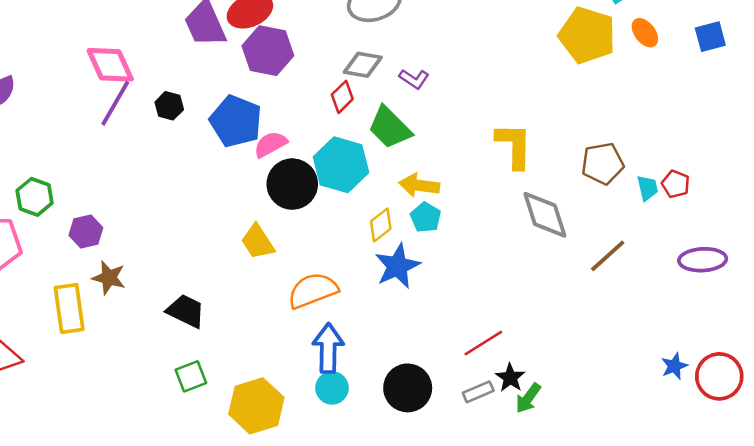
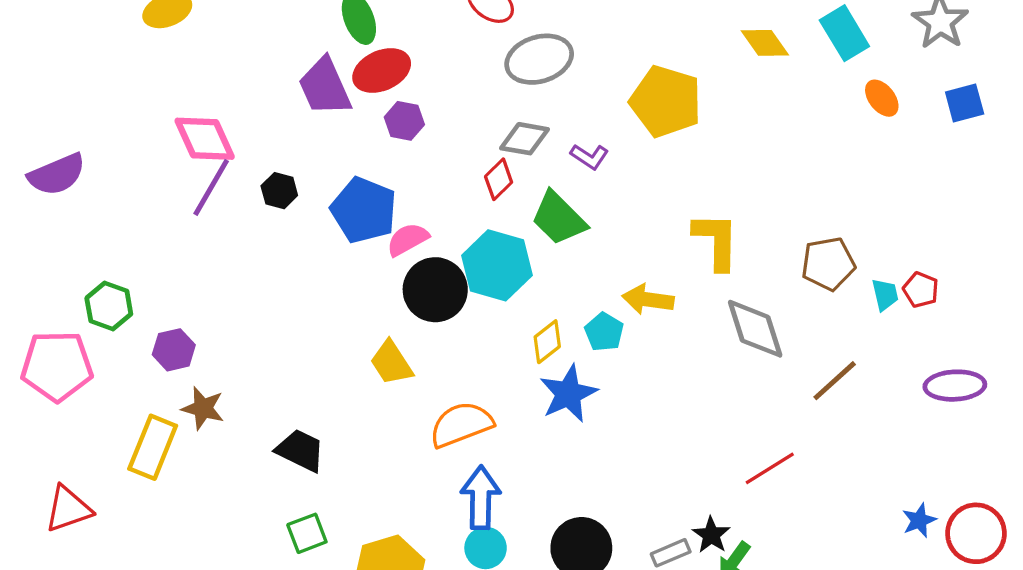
yellow pentagon: (587, 35) -> (666, 101), moved
purple hexagon: (268, 51) -> (404, 121), size x0.6
yellow arrow: (419, 185) -> (648, 299), moved
yellow rectangle: (69, 308) -> (153, 447), turned 30
red line: (483, 343) -> (770, 468), moved

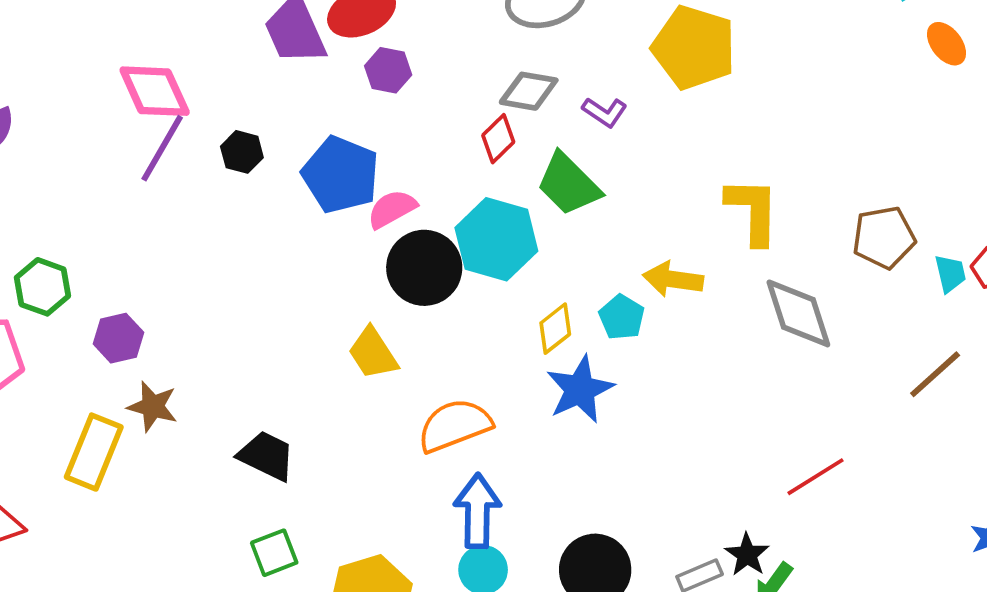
brown line: (835, 381) -> (935, 374), moved

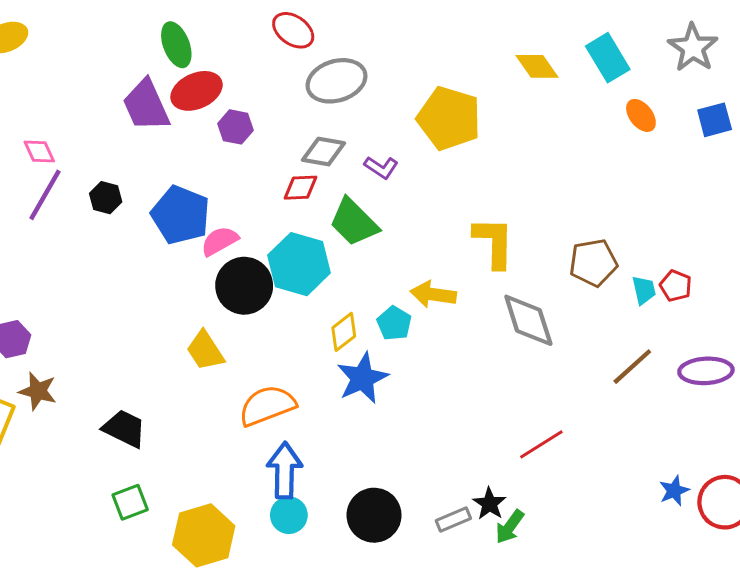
purple hexagon: (388, 70) -> (235, 127), moved
pink diamond: (155, 91) -> (39, 152), size x0.6
red diamond: (498, 139) -> (300, 188), turned 42

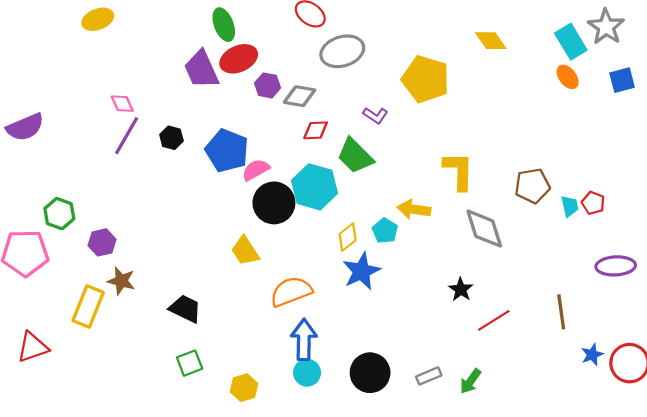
cyan rectangle: (608, 58) -> (571, 42), moved
gray diamond: (324, 152) -> (300, 96), moved
brown line: (632, 367) -> (561, 312), moved, turned -56
black star: (489, 504) -> (461, 289), moved
yellow hexagon: (204, 535) -> (244, 388), size x0.6

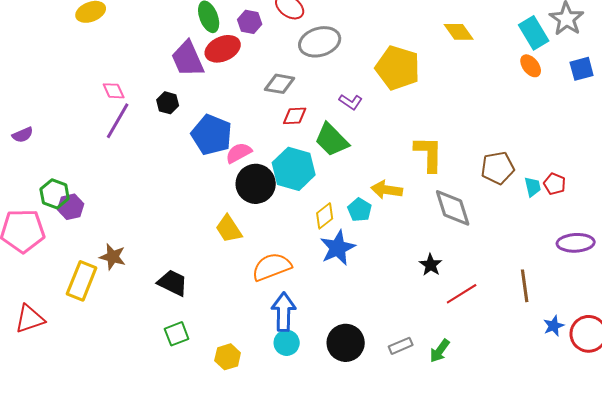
purple hexagon: (268, 85) -> (250, 22), moved
purple semicircle: (25, 127) -> (23, 135), moved, size x0.6
black hexagon: (171, 138) -> (168, 103), moved
purple hexagon: (102, 242) -> (71, 207), moved

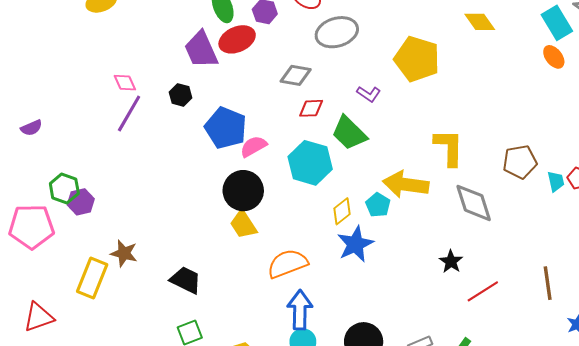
black circle: (256, 184) -> (243, 191), moved
yellow arrow: (387, 190) -> (406, 184), size x1.4

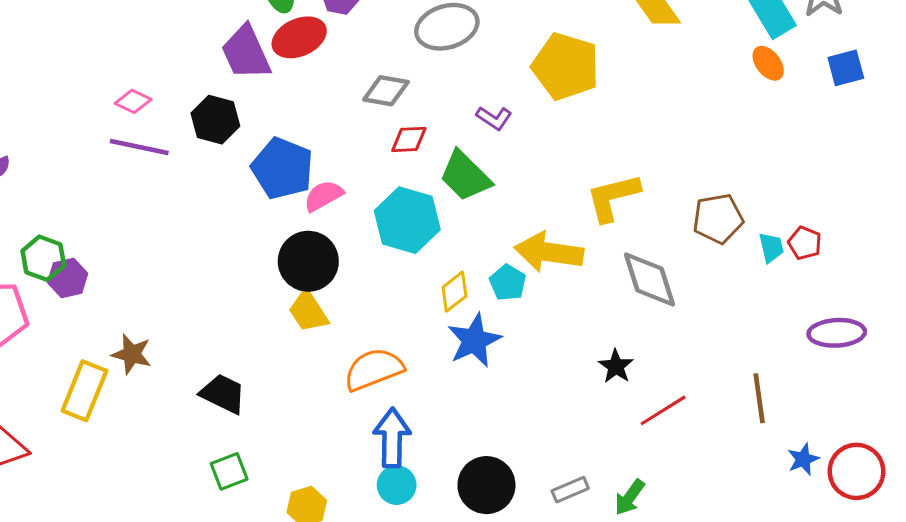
pink diamond: (125, 83) -> (133, 101), turned -40
black hexagon: (180, 95) -> (215, 120), size x1.4
purple line: (129, 113) -> (139, 147), turned 72
yellow L-shape: (449, 147) -> (613, 197), turned -105

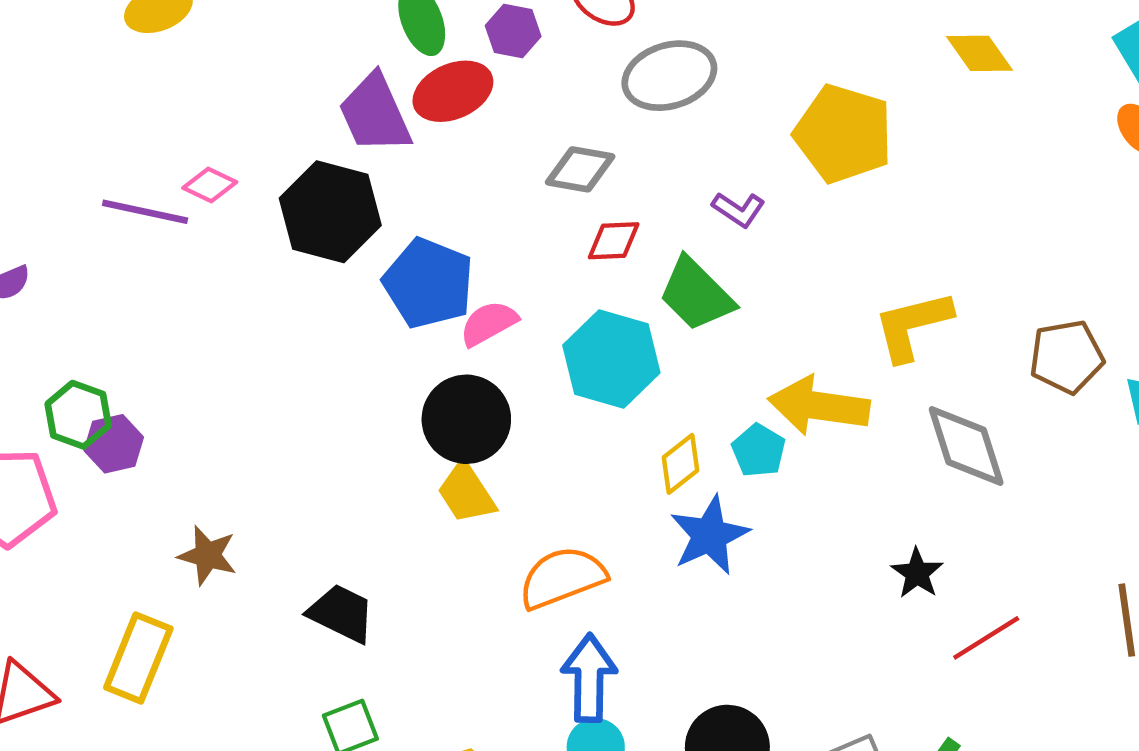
black hexagon: (215, 120) -> (330, 212), size x1.4
purple line: (139, 147) -> (145, 212), moved
yellow rectangle: (84, 391) -> (138, 658), moved

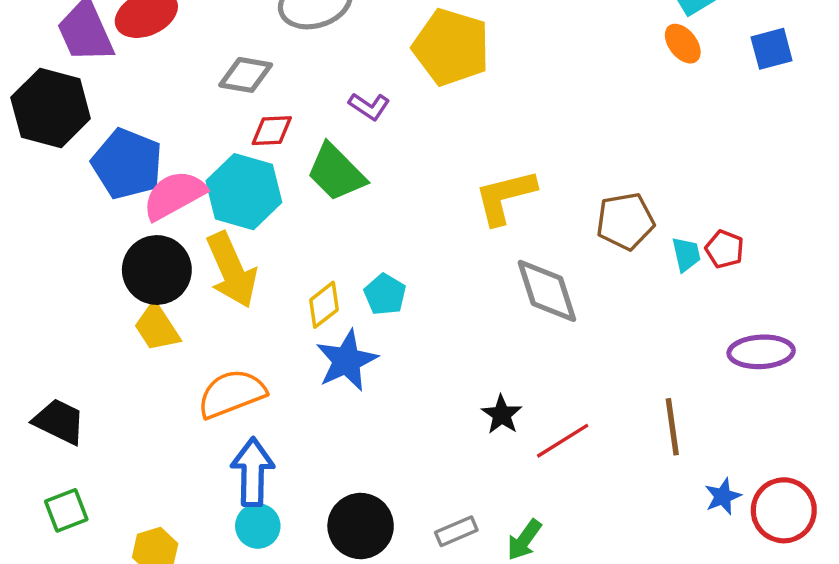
pink semicircle: (489, 323) -> (174, 195), size x1.4
cyan hexagon: (611, 359) -> (244, 192), moved
yellow arrow: (819, 406) -> (232, 270), moved, turned -122
black star: (917, 573) -> (502, 415), moved

